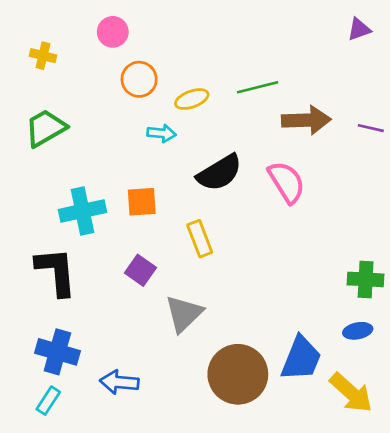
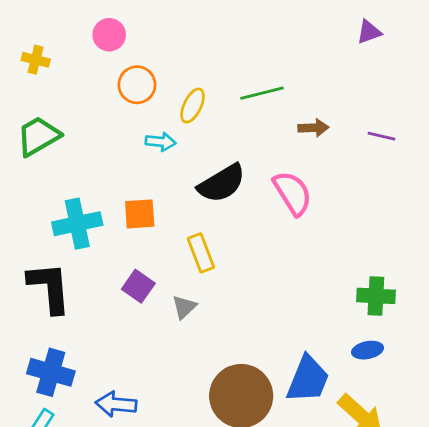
yellow ellipse: (192, 99) -> (193, 106), turned -44
brown arrow: (306, 120) -> (313, 128), size x0.6
gray triangle: (184, 314) -> (184, 307), moved, size x0.6

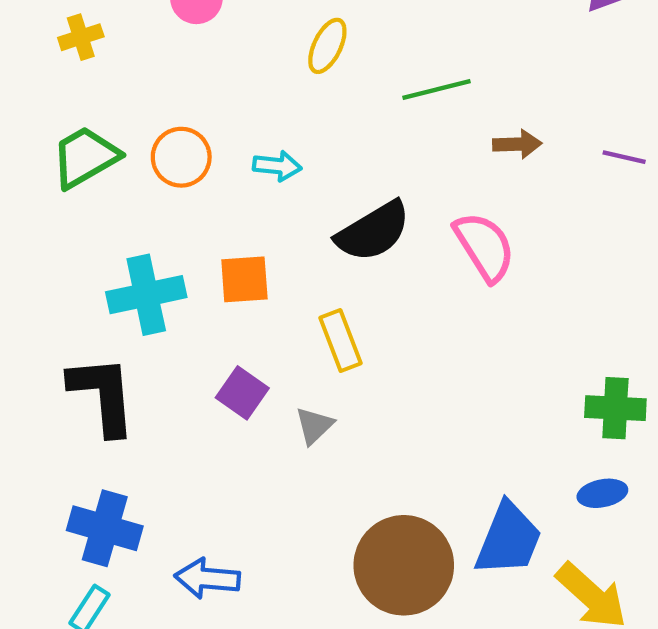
yellow cross: (36, 60) -> (81, 37), turned -32
orange circle: (137, 85) -> (181, 157), moved
yellow ellipse: (193, 106) -> (327, 46), moved

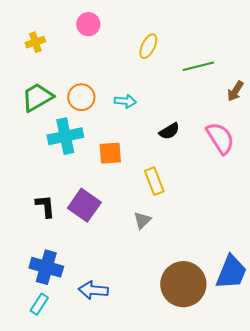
brown arrow: (517, 144) -> (235, 91), turned 125
black semicircle: (373, 231) -> (169, 131), size x0.6
cyan cross: (146, 295) -> (65, 136), moved
purple square: (242, 393) -> (84, 205), moved, size x1.4
black L-shape: (103, 395) -> (45, 206), size x0.6

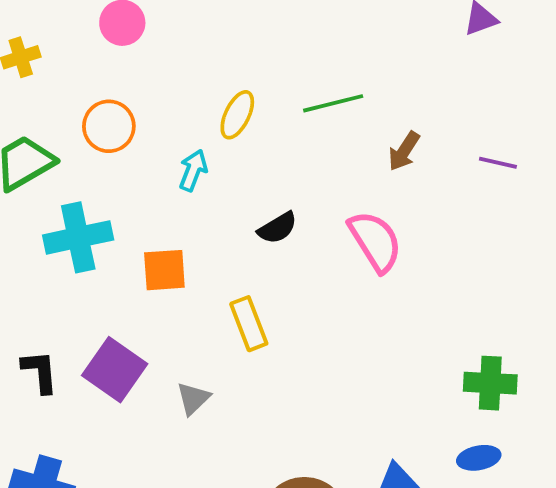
yellow ellipse: (148, 46) -> (237, 115), moved
orange circle: (81, 97) -> (109, 126), moved
cyan arrow: (125, 101) -> (193, 170), turned -75
gray triangle: (142, 220) -> (193, 398), moved

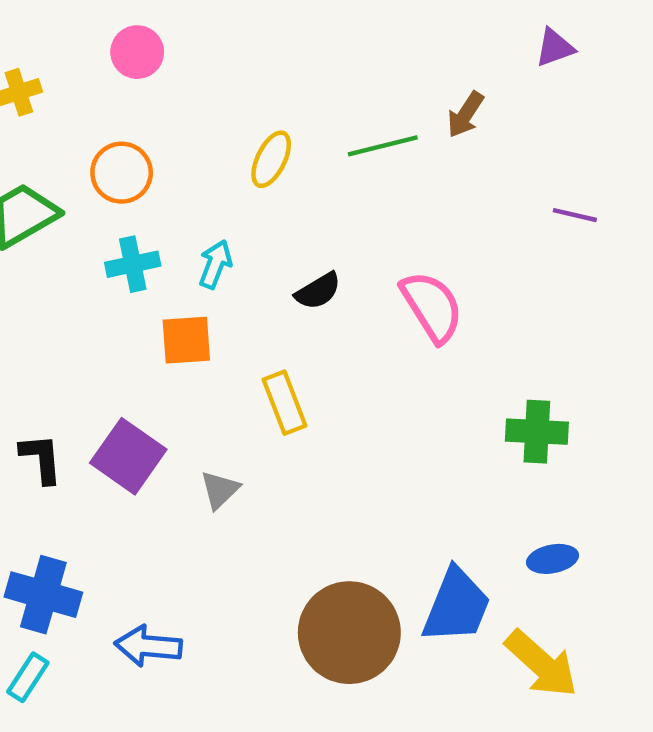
brown arrow: (404, 151) -> (465, 115), moved
cyan arrow: (193, 170) -> (215, 264), moved
cyan cross: (78, 237) -> (133, 264), moved, size x0.7
green cross: (490, 383) -> (537, 432), moved

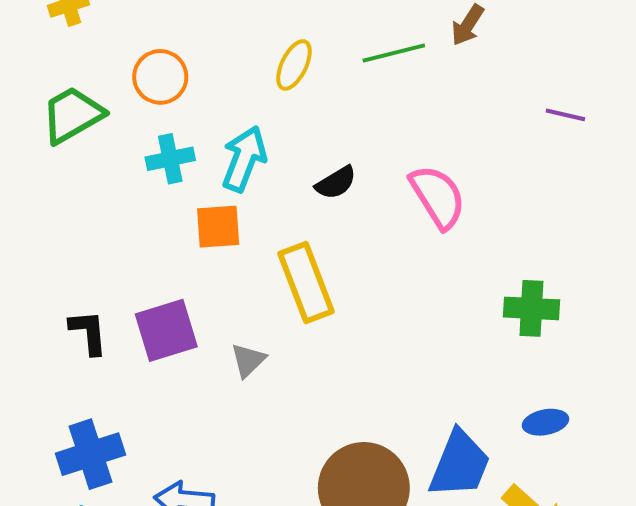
cyan arrow: (215, 264) -> (244, 159), size x1.5
yellow rectangle: (285, 403) -> (306, 282), size x1.4
purple square: (128, 456) -> (166, 330), turned 38
blue cross: (43, 595) -> (90, 454), turned -34

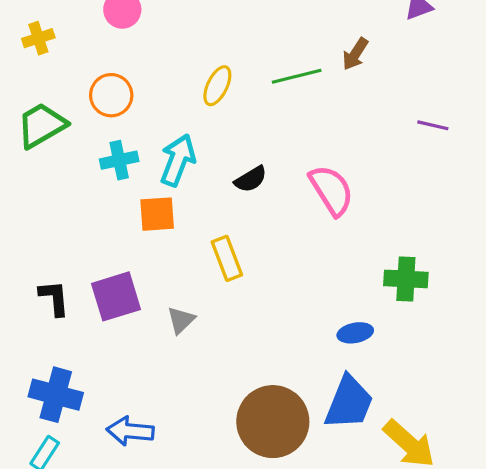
yellow rectangle: (306, 282) -> (227, 258), size x0.7
blue ellipse: (545, 422) -> (355, 333), moved
blue cross: (90, 454) -> (56, 395), turned 33

